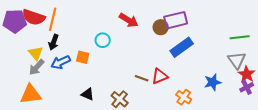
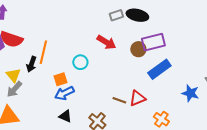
orange line: (53, 19) -> (43, 52), moved
orange square: (83, 57) -> (60, 79), turned -32
blue arrow: (61, 62) -> (64, 93), moved
blue star: (213, 82) -> (190, 93), moved, turned 30

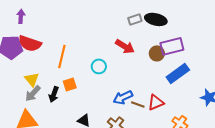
black arrow: (31, 64) -> (54, 94), moved
orange square: (60, 79) -> (70, 84), moved
blue arrow: (64, 93) -> (123, 97), moved

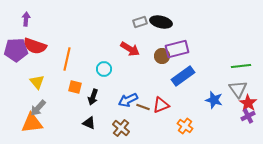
orange square: (70, 84) -> (75, 87), turned 32
gray arrow: (33, 93) -> (38, 108), moved
black arrow: (54, 94) -> (93, 97), moved

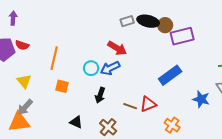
red semicircle: (35, 46) -> (22, 45), size x0.6
purple rectangle: (177, 49) -> (182, 36), moved
brown circle: (162, 56) -> (165, 25), moved
black arrow: (93, 97) -> (100, 95), moved
blue arrow: (128, 100) -> (110, 68), moved

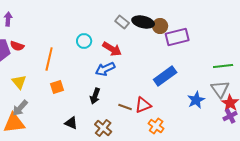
gray rectangle: (127, 21) -> (122, 22), turned 56
cyan circle: (91, 68) -> (84, 41), moved
orange square: (62, 86) -> (57, 87), turned -32
blue star: (201, 99) -> (196, 100), turned 30
orange cross: (172, 125) -> (156, 126), moved

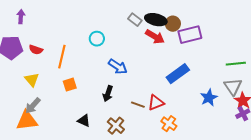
red semicircle: (17, 46) -> (36, 50), moved
red arrow: (112, 49) -> (155, 37), moved
blue arrow: (105, 69) -> (118, 67), turned -120

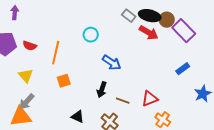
purple rectangle: (190, 35) -> (184, 31), turned 60
blue rectangle: (178, 74) -> (183, 69), moved, size x0.6
brown line: (138, 105) -> (123, 101), moved

